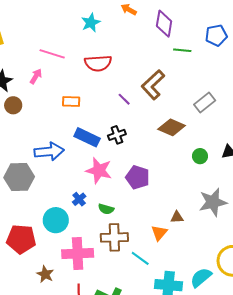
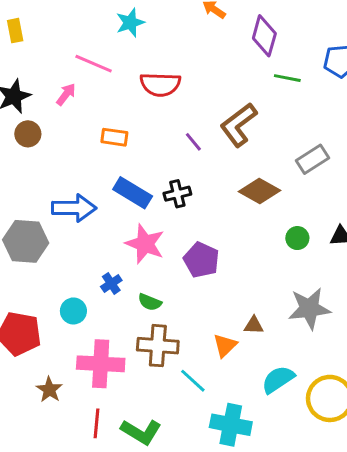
cyan star: (91, 23) -> (130, 23), moved
cyan circle: (56, 220) -> (73, 311), size x0.7
cyan semicircle: (201, 277) -> (278, 379), moved

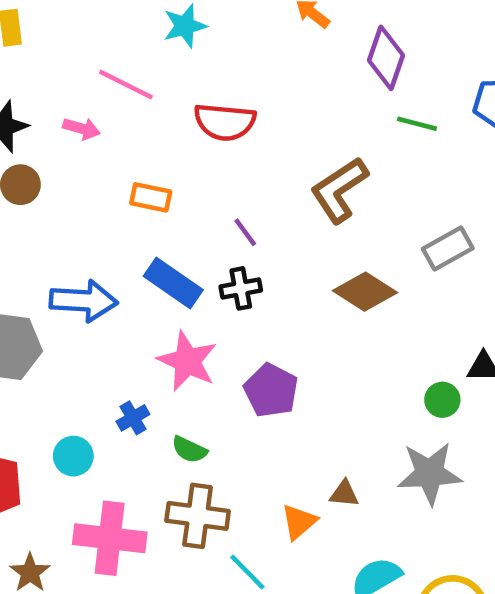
pink arrow: (66, 94) -> (82, 128), turned 65
purple line: (193, 142) -> (245, 232), moved
green circle: (297, 238) -> (442, 400), moved

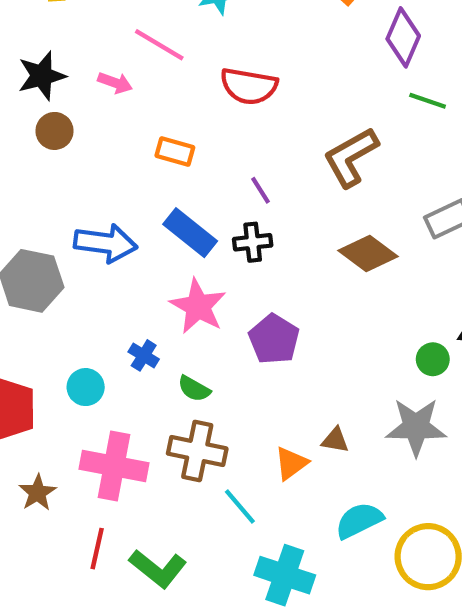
blue cross: (133, 418) -> (144, 355), turned -32

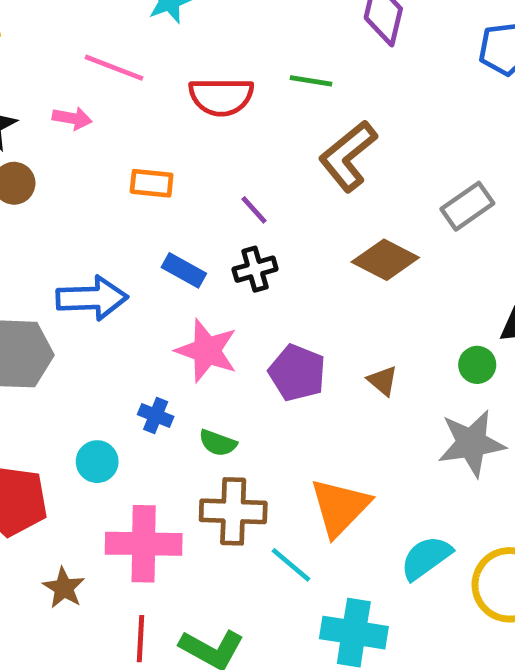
green line: (428, 101) -> (311, 81), moved
blue rectangle: (190, 233) -> (184, 270), size x0.7
brown triangle: (335, 440) -> (383, 381), moved, turned 40
orange triangle: (291, 463) -> (340, 507), size x1.6

